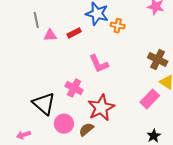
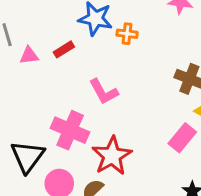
pink cross: (74, 88) -> (70, 130), size x1.4
black triangle: (44, 104) -> (28, 157), turned 30

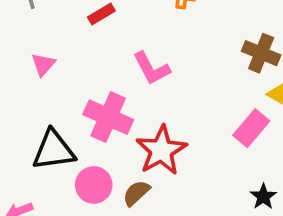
pink triangle: (29, 56) -> (43, 64), moved, turned -42
black triangle: (28, 157) -> (54, 150), turned 45

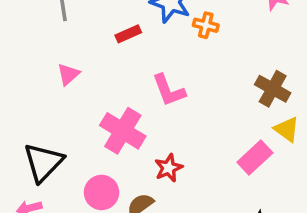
black triangle: (54, 150) -> (43, 162), moved, turned -45
red star: (161, 150) -> (169, 168), size x0.6

